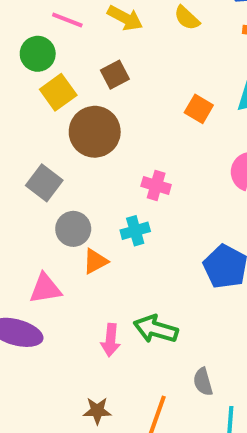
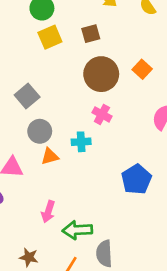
brown circle: (95, 132) -> (101, 74), moved
green arrow: (156, 329) -> (77, 230), moved, turned -32
gray semicircle: (203, 382) -> (104, 254), size x1.4

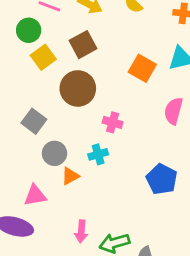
brown square: (91, 34) -> (83, 45), size x1.4
orange square: (142, 69) -> (142, 68), size x1.4
brown circle: (101, 74) -> (78, 88), moved

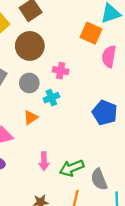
orange square: (142, 68) -> (91, 33), moved
gray circle: (54, 153) -> (29, 83), moved

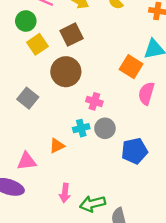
gray circle: (29, 83) -> (105, 128), moved
blue pentagon: (105, 113) -> (134, 151), turned 30

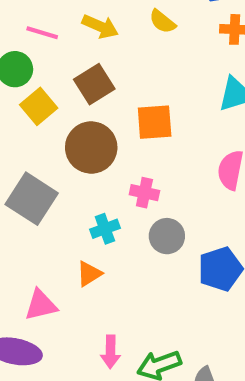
orange square: (131, 67) -> (155, 122), moved, turned -30
gray square: (28, 98) -> (32, 199), size x1.4
cyan cross: (81, 128) -> (105, 229), moved

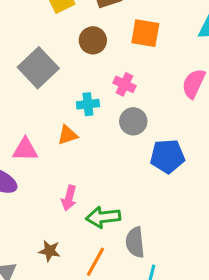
brown circle: (91, 148) -> (93, 40), size x0.7

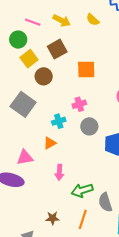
brown circle: (93, 40) -> (44, 76), moved
pink cross: (124, 84) -> (79, 104), turned -32
pink arrow: (69, 198) -> (59, 172), moved

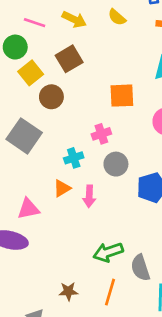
orange square: (86, 69) -> (122, 96), moved
pink arrow: (59, 172) -> (89, 196), moved

